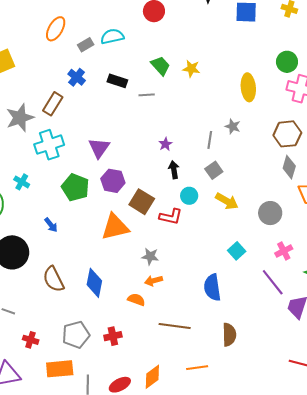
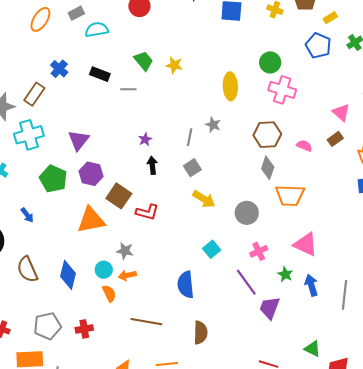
gray rectangle: (86, 45) -> (76, 13), moved
cyan circle: (189, 196) -> (104, 270), moved
orange semicircle: (136, 300) -> (109, 293), turned 42

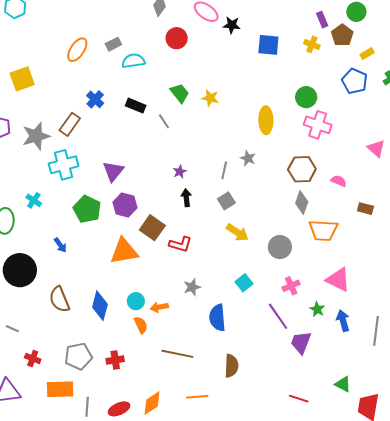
gray line: (128, 89) -> (164, 121), turned 56
brown rectangle: (335, 139) -> (365, 209), moved, turned 49
gray star: (125, 251) -> (192, 287), moved, turned -30

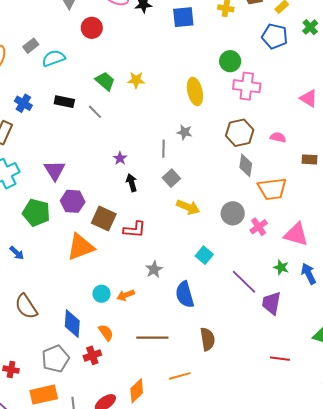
pink cross: (291, 286) -> (259, 227), moved
blue diamond: (100, 306) -> (72, 324), moved
orange semicircle: (141, 325) -> (106, 333), moved

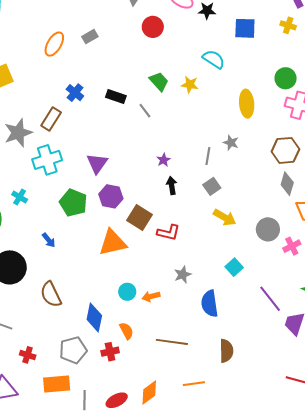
cyan semicircle: (54, 58) -> (214, 59), moved, turned 45

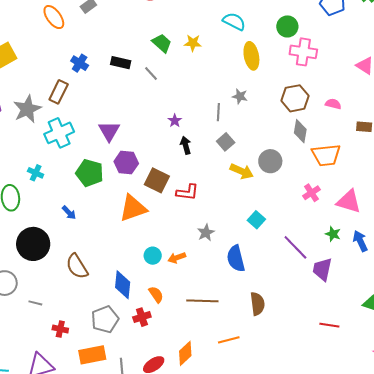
orange ellipse: (54, 44) -> (54, 17), turned -60
cyan semicircle: (214, 59) -> (234, 21), moved
gray circle: (268, 229) -> (270, 161), moved

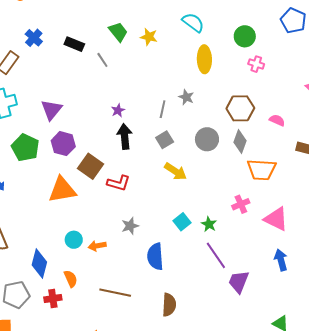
pink cross: (303, 52) -> (256, 64), size x0.6
black arrow: (186, 145) -> (125, 136), size x1.4
gray circle: (270, 161) -> (207, 139), moved
green star: (333, 234) -> (209, 224), moved

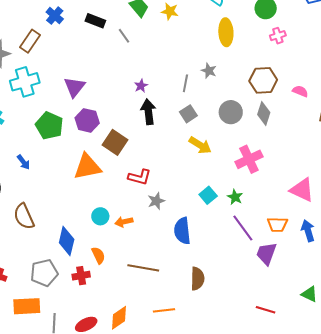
pink cross: (256, 64) -> (278, 36), turned -35
orange trapezoid: (261, 170) -> (277, 225), moved, size x0.7
red L-shape: (119, 183) -> (140, 177), moved
pink cross: (241, 204) -> (249, 159), moved, size x1.5

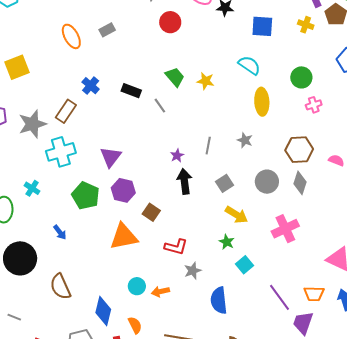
gray line: (185, 83) -> (208, 146), moved
brown square: (115, 142) -> (151, 212), size x0.7
green star: (235, 197) -> (227, 242), moved

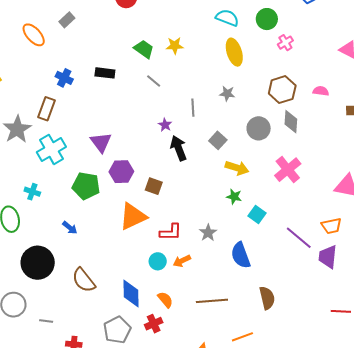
cyan semicircle: (249, 65) -> (227, 18), moved
gray line: (160, 106) -> (154, 81), moved
red L-shape: (176, 247) -> (171, 232), moved

